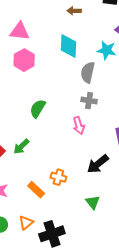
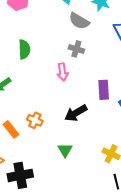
gray semicircle: (88, 72) -> (79, 21), turned -80
green semicircle: (38, 109) -> (24, 49), turned 138

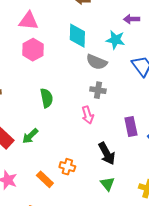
black arrow: (76, 113) -> (107, 154), turned -80
green triangle: (65, 150) -> (107, 184), moved

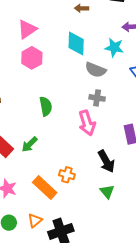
pink triangle: (29, 21) -> (27, 29), turned -40
pink arrow: (88, 115) -> (87, 123), size x1.4
orange rectangle: (45, 179) -> (45, 187), size x1.4

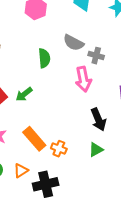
gray semicircle: (96, 70) -> (73, 43), moved
orange cross: (67, 175) -> (59, 149), moved
green triangle: (107, 192) -> (96, 150), turned 35

